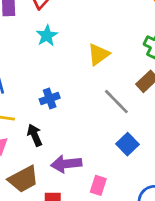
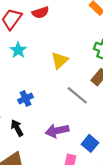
blue square: (128, 144) -> (90, 143), moved
purple arrow: (66, 164) -> (57, 131), moved

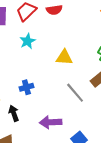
yellow triangle: (60, 60) -> (64, 57), turned 36

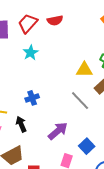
yellow triangle: (64, 57) -> (84, 70), moved
purple arrow: (51, 122) -> (58, 131), turned 145

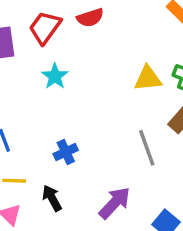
yellow triangle: (84, 70) -> (148, 78), moved
gray line: (80, 101) -> (147, 148), turned 30

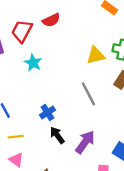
gray line: (147, 148) -> (88, 94), moved
black arrow: (52, 198) -> (57, 135), moved

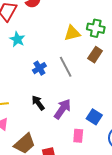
blue cross: (47, 113) -> (39, 68), moved

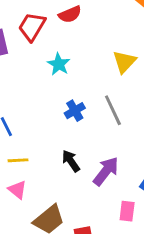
yellow triangle: (72, 33) -> (124, 62), turned -36
cyan star: (17, 39) -> (59, 64), moved

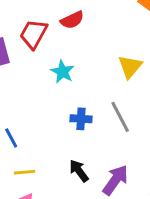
blue cross: (75, 111) -> (81, 119), turned 36

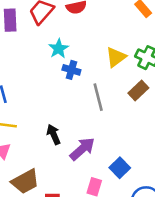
blue cross: (81, 119) -> (71, 70), moved

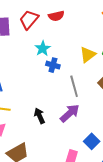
purple arrow: (82, 149) -> (70, 113), moved

